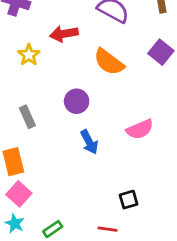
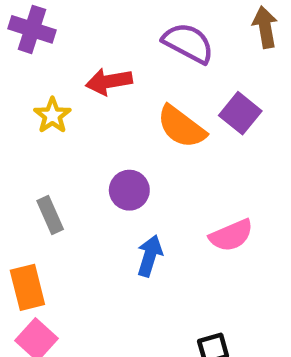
purple square: (161, 52) -> (240, 113), moved
blue arrow: (89, 142) -> (150, 256), turned -135

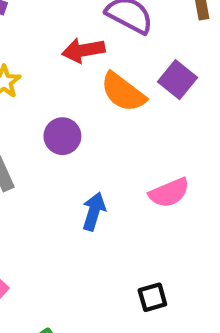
red arrow: (109, 81) -> (83, 50), moved
purple circle: (129, 190) -> (62, 136), moved

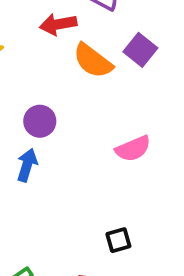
purple circle: (62, 136) -> (40, 121), moved
blue arrow: (94, 211) -> (27, 165), moved

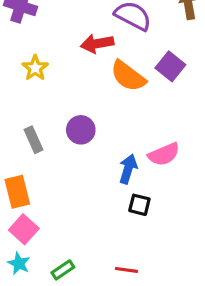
blue arrow: (27, 165) -> (128, 169), moved
black square: (118, 240) -> (139, 205), moved, turned 30

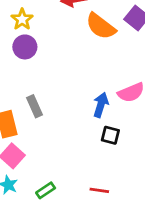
purple circle: (81, 130) -> (25, 47), moved
gray rectangle: (34, 140) -> (35, 106), moved

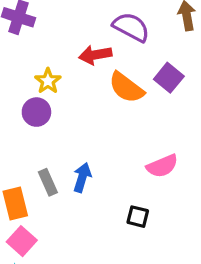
yellow star: (22, 19) -> (48, 81), moved
blue arrow: (101, 105) -> (82, 177), moved

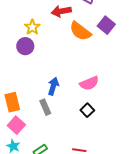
pink semicircle: (162, 166) -> (89, 83), moved
gray rectangle: (48, 182) -> (45, 107), moved
black square: (138, 217) -> (87, 110), turned 32

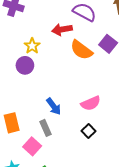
blue arrow: (53, 86) -> (54, 106), turned 126
pink square: (16, 125) -> (32, 146), moved

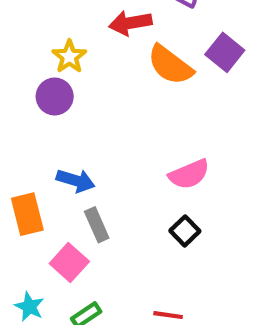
blue arrow: (54, 106) -> (76, 181), moved, turned -36

